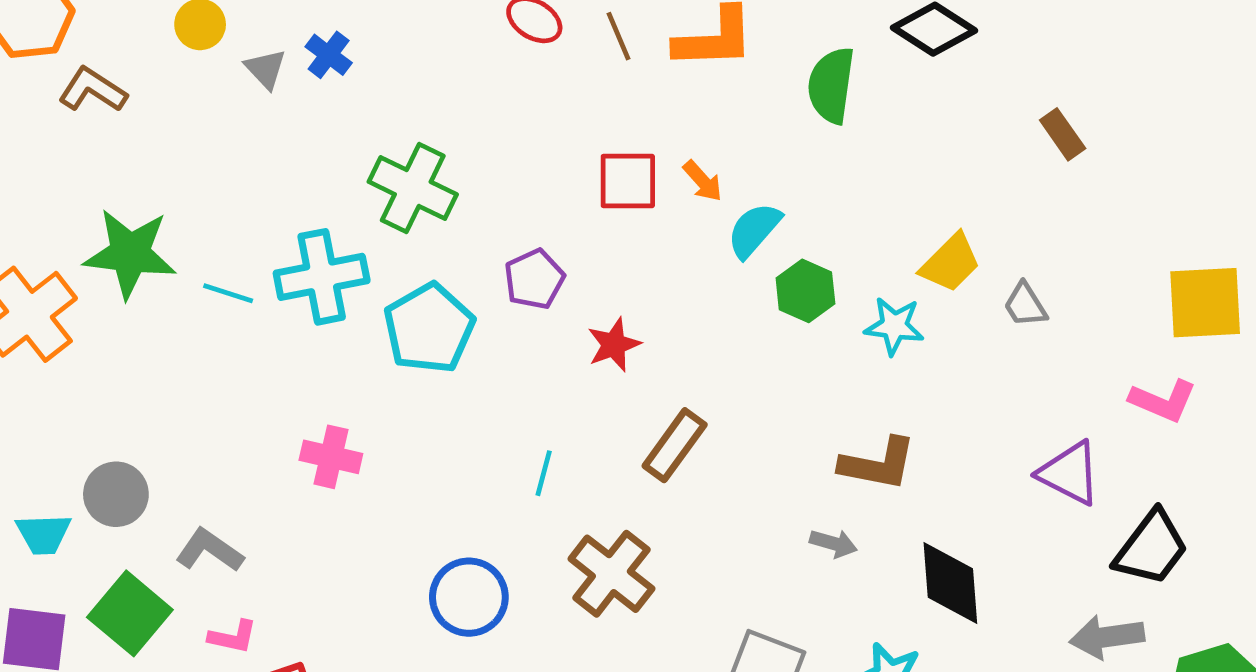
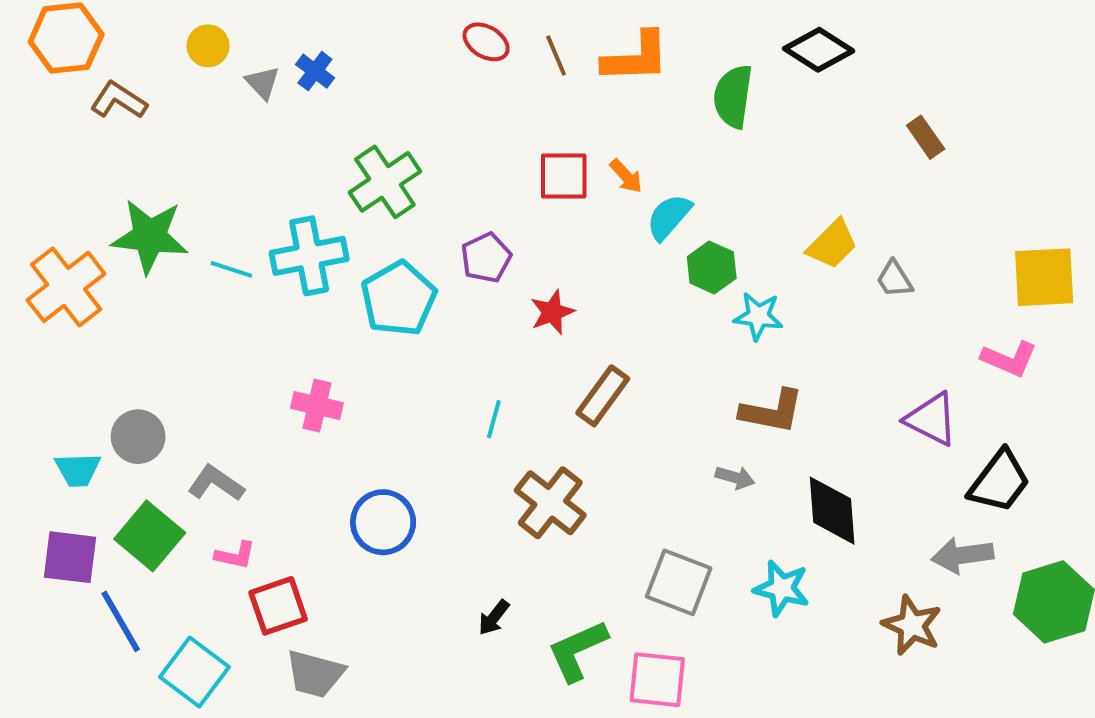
green cross: (413, 188) -> (385, 182), turned 30
cyan star: (894, 326) -> (758, 316), moved
blue circle: (469, 597) -> (383, 522), moved

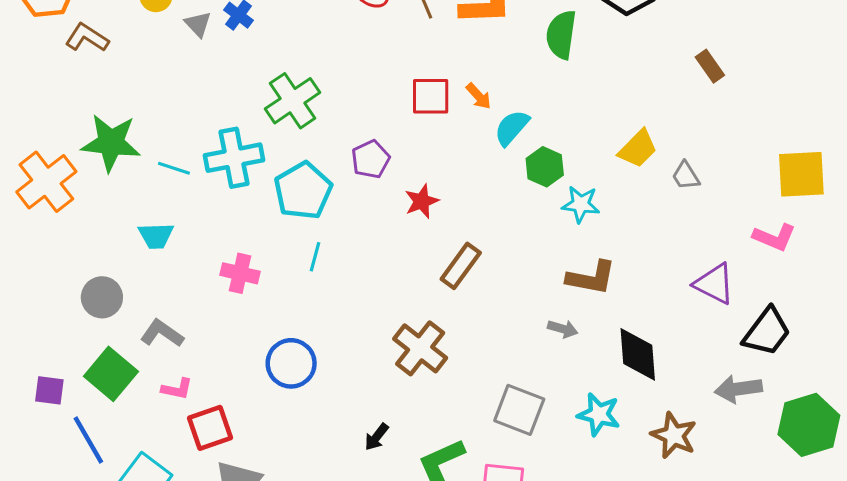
cyan line: (494, 419) -> (315, 257), moved
cyan trapezoid: (78, 470) -> (156, 236), moved
purple square: (70, 557) -> (49, 390), size x0.7
brown star: (912, 625) -> (674, 435), moved

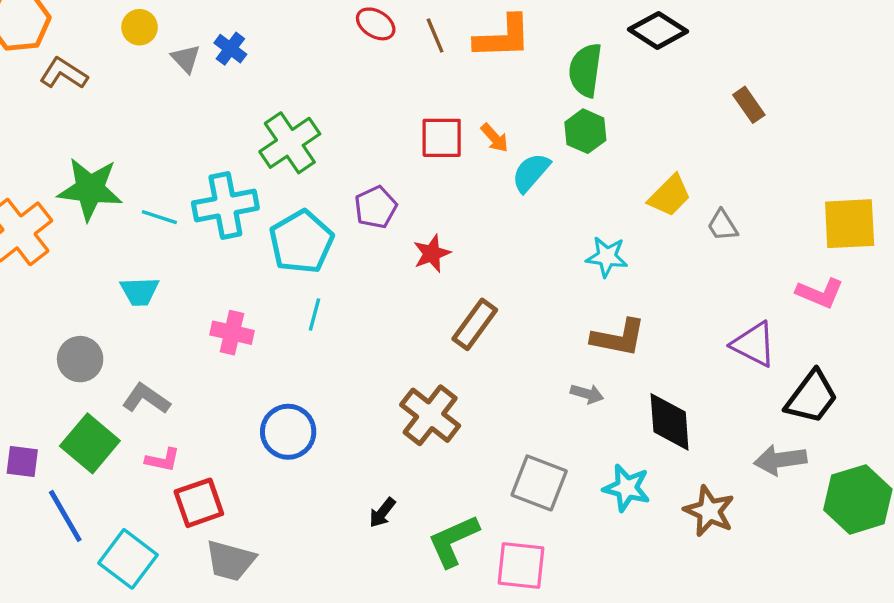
green hexagon: (545, 167) -> (585, 131), moved

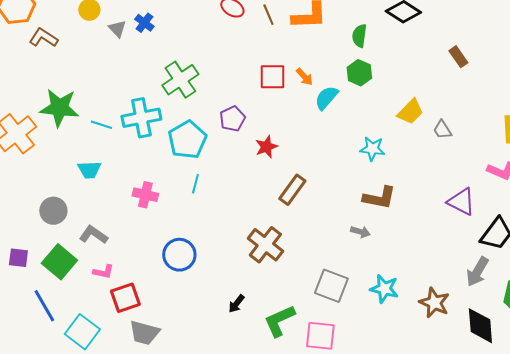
green semicircle: (585, 70) -> (359, 36), size x0.7
black diamond: (670, 422) -> (480, 326), moved
gray arrow: (780, 460) -> (477, 272), turned -52
purple square: (22, 461) -> (18, 258), moved

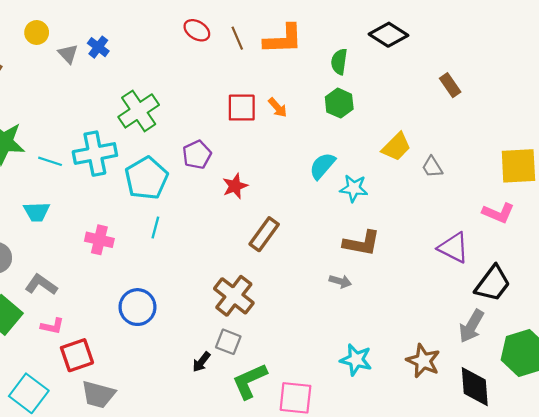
cyan semicircle: (326, 98) -> (322, 166), moved
gray square: (331, 286) -> (228, 342), moved, size x0.7
cyan star: (384, 289) -> (356, 360), moved

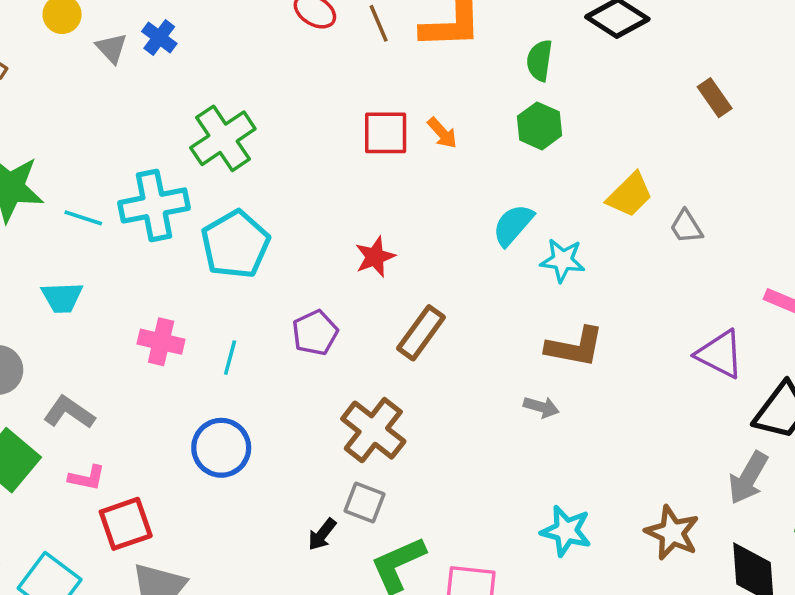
purple pentagon: (197, 155) -> (315, 333), moved
cyan line: (155, 227) -> (230, 358), moved

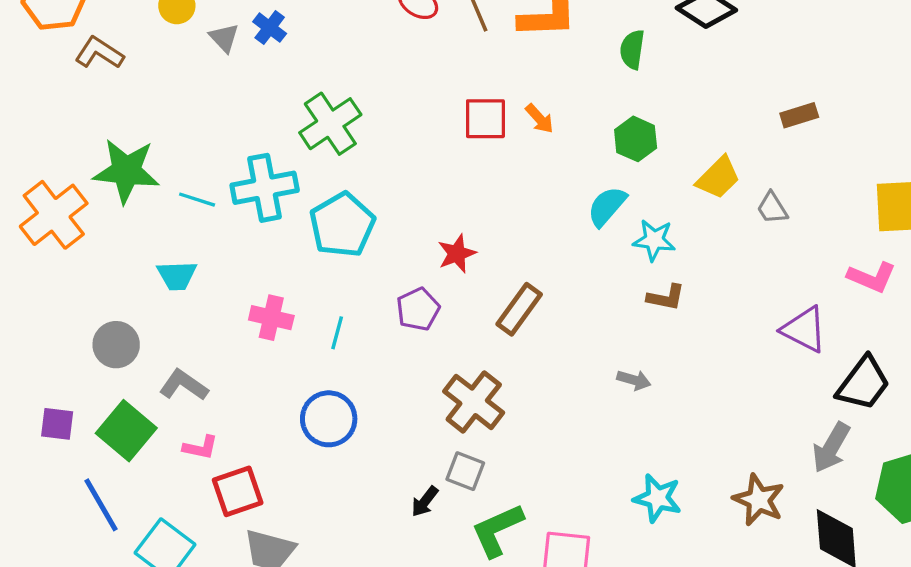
brown rectangle: (715, 98) -> (799, 115), moved, turned -72
green hexagon: (540, 126) -> (636, 139), moved
red star: (375, 257) -> (457, 254), moved
brown L-shape: (575, 347) -> (666, 297), moved, size x0.7

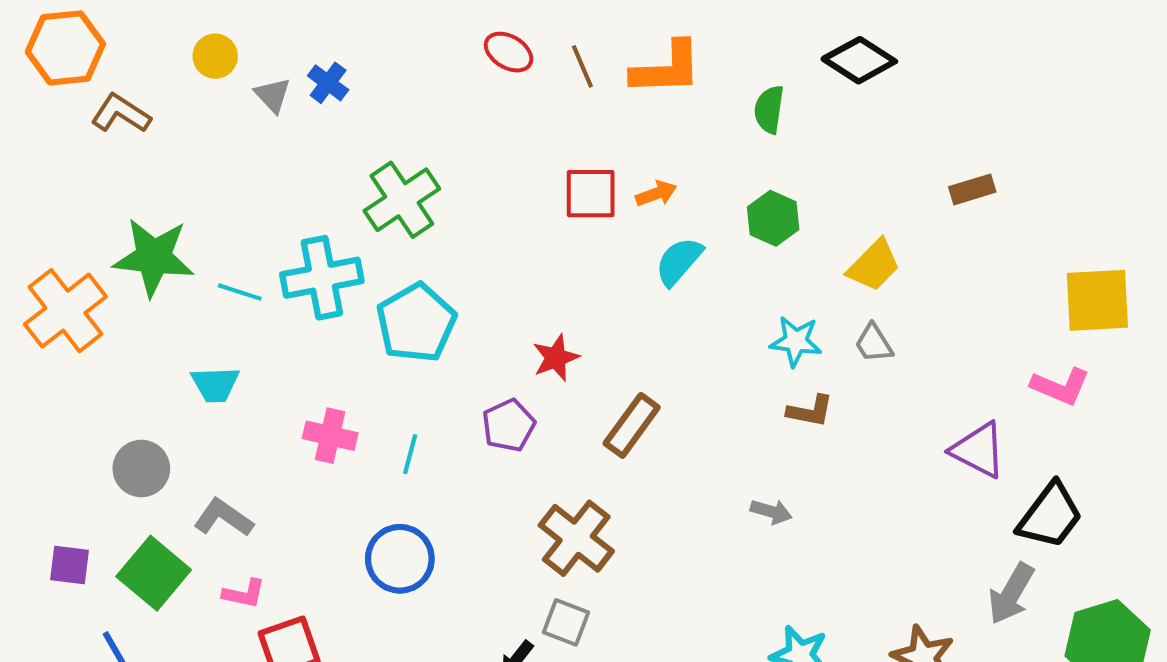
orange arrow: (539, 119) -> (656, 194), turned -68
cyan semicircle: (607, 206) -> (679, 261), moved
gray trapezoid: (772, 208) -> (874, 343), moved

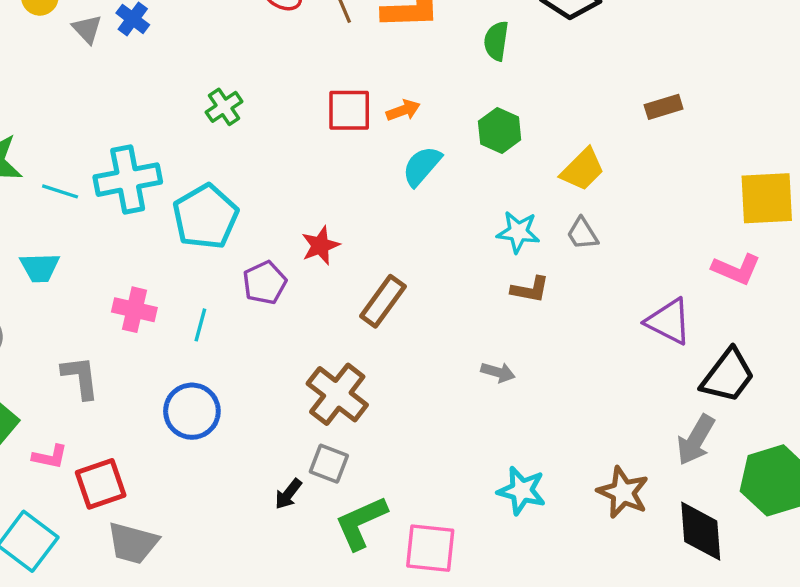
green cross: (402, 200) -> (224, 107), moved, size x0.6
purple pentagon: (509, 425) -> (265, 283), moved
gray L-shape: (223, 518) -> (80, 377), moved, turned 48
pink L-shape: (244, 594) -> (50, 457), moved

